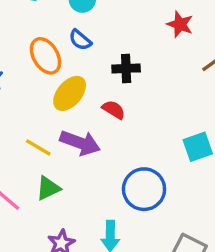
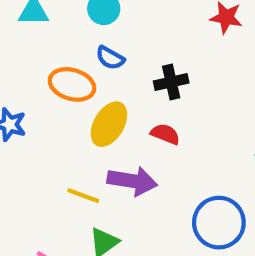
orange ellipse: (45, 56) -> (72, 84), turned -33

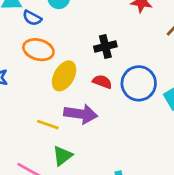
blue semicircle: (110, 58) -> (32, 18), moved
blue circle: (219, 223) -> (139, 83), moved

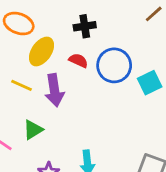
purple arrow: (81, 114) -> (54, 90), turned 68
yellow line: (48, 125) -> (22, 85), moved

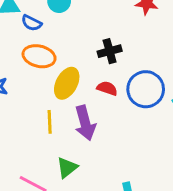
yellow line: (22, 85) -> (50, 122), turned 70

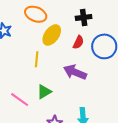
red semicircle: (107, 88) -> (78, 42), turned 88
purple arrow: (85, 123) -> (75, 72), moved, turned 120

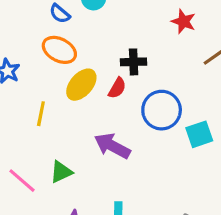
red semicircle: (78, 42) -> (117, 88), moved
yellow line: (37, 59) -> (41, 114), moved

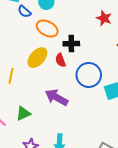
orange ellipse: (59, 50) -> (47, 28), moved
red semicircle: (117, 88) -> (60, 60), turned 128

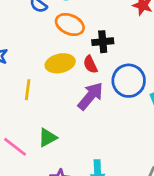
yellow ellipse: (37, 58) -> (60, 63), turned 40
purple arrow: (57, 97) -> (90, 96), moved, turned 105

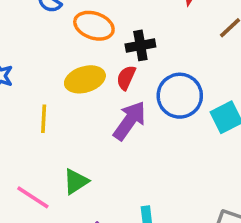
red semicircle: (90, 64) -> (126, 78), turned 54

